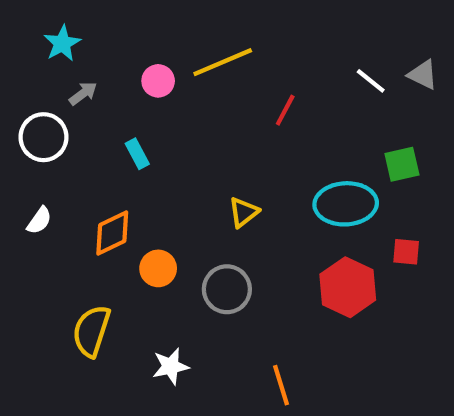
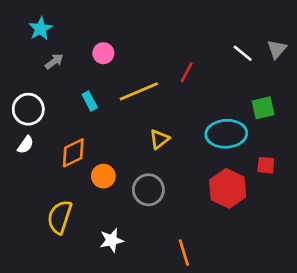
yellow line: (223, 62) -> (139, 91), moved
gray triangle: (423, 75) -> (277, 49), turned 45
white circle: (43, 137) -> (28, 109), moved

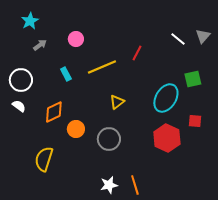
cyan ellipse: (226, 134) -> (166, 98), turned -56
white semicircle: (26, 145) -> (19, 106), turned -88
white star: (112, 240) -> (109, 185), moved

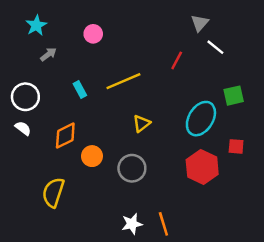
gray triangle: (203, 36) -> (200, 23), moved
pink circle: (76, 39) -> (93, 34), moved
red line: (137, 53) -> (177, 60), moved

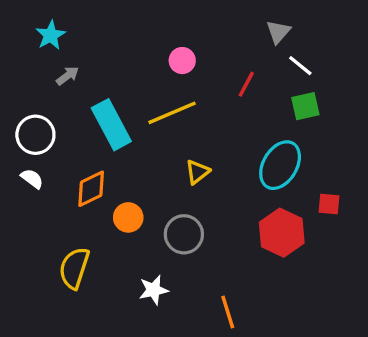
pink circle: (93, 34) -> (182, 61), moved
cyan rectangle: (80, 90) -> (111, 125), size x2.0
green square: (234, 96) -> (305, 106), moved
white star: (132, 224) -> (154, 290), moved

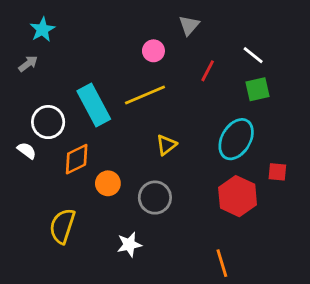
gray triangle: (278, 32) -> (189, 25), moved
gray arrow: (67, 76) -> (28, 64), moved
white circle: (35, 135) -> (48, 122), moved
orange line: (228, 312) -> (222, 263), moved

